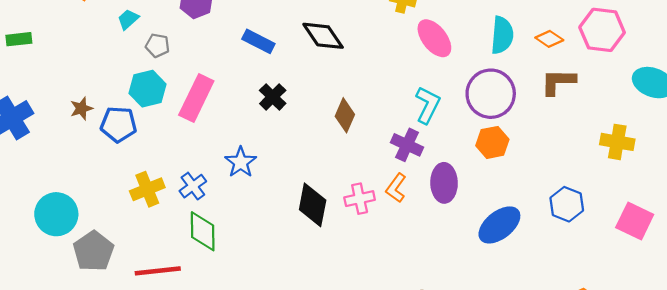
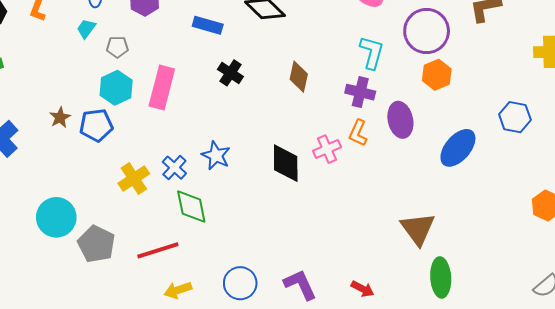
blue star: (241, 162) -> (216, 156), moved

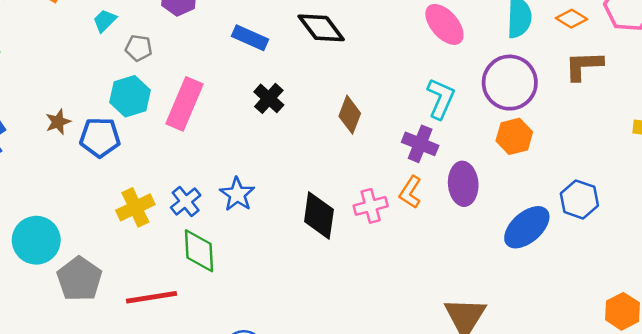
blue hexagon: (515, 117) -> (579, 199), moved

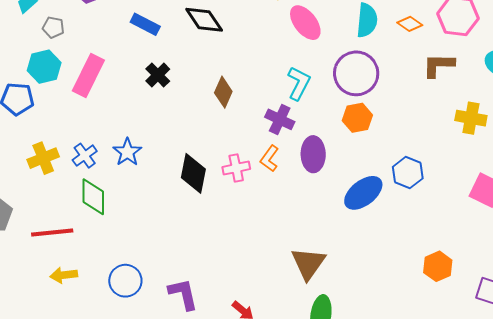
brown L-shape: (584, 66) -> (439, 65), moved

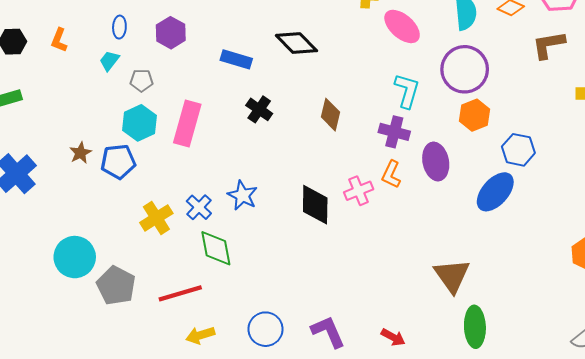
blue hexagon: (408, 173) -> (518, 150), moved

